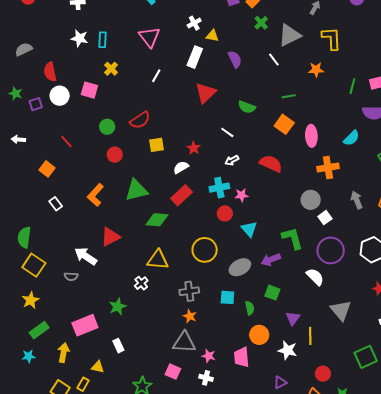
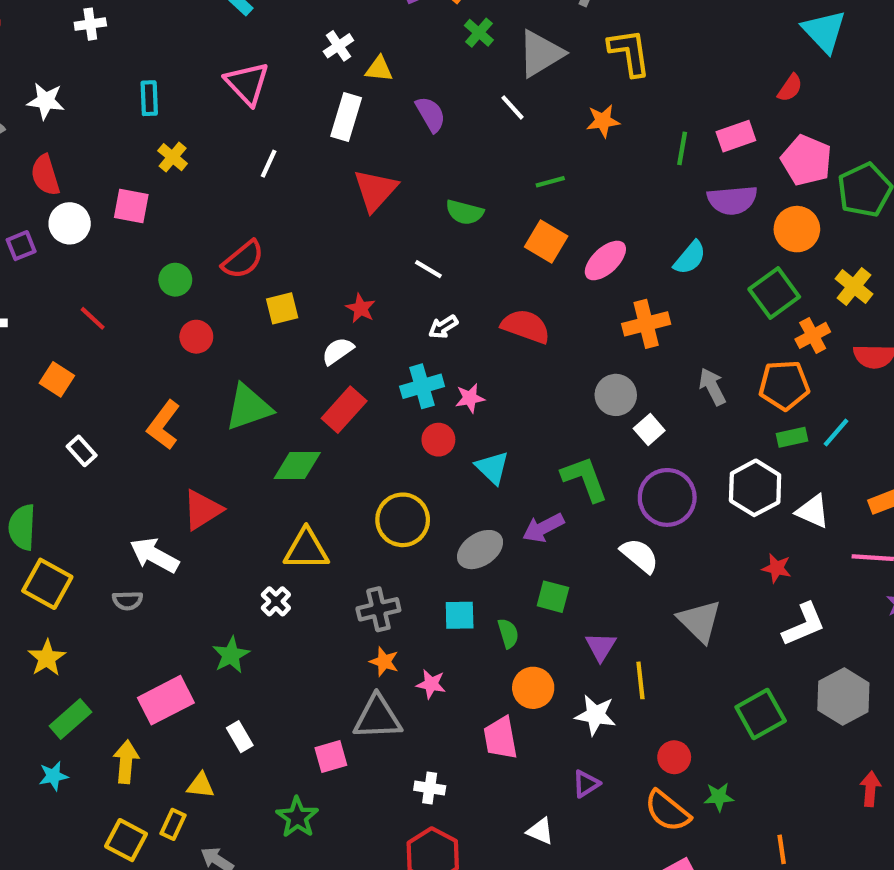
white star: (79, 38) -> (46, 101), moved
pink ellipse: (311, 136) -> (605, 260), turned 55
pink star: (209, 356) -> (431, 684), moved
pink square: (173, 372) -> (331, 756), moved, turned -35

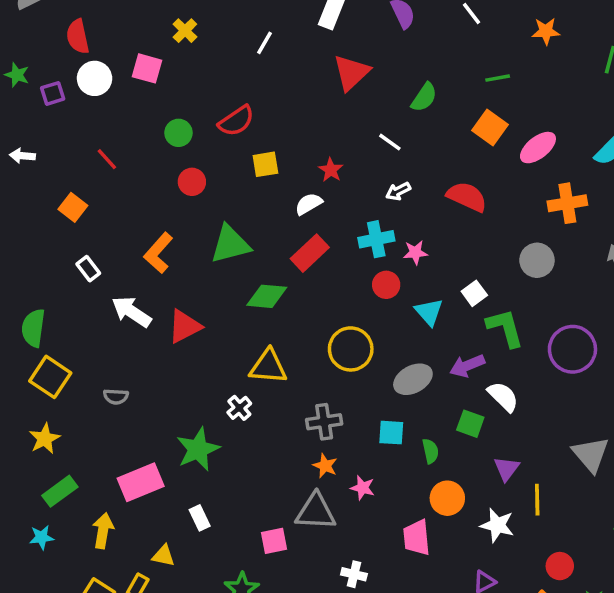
green semicircle: (465, 212) -> (424, 97), turned -76
white square: (649, 429) -> (474, 293), moved
white arrow: (154, 555) -> (131, 312), moved
white semicircle: (640, 555) -> (503, 397), moved
green star: (231, 655) -> (198, 449), size x1.4

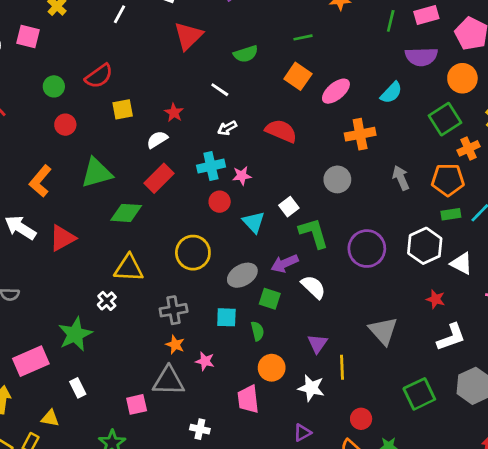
green semicircle: (424, 97) -> (246, 54), turned 40
green square: (470, 424) -> (270, 299), moved

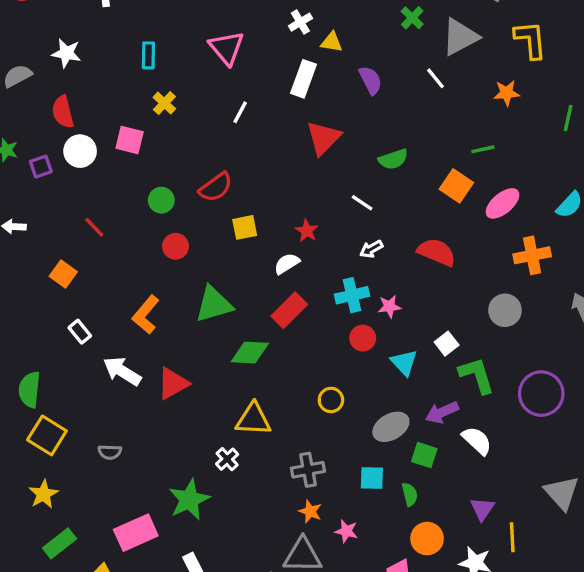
green line: (303, 37) -> (483, 149), moved
yellow circle: (193, 253) -> (331, 400), size x0.6

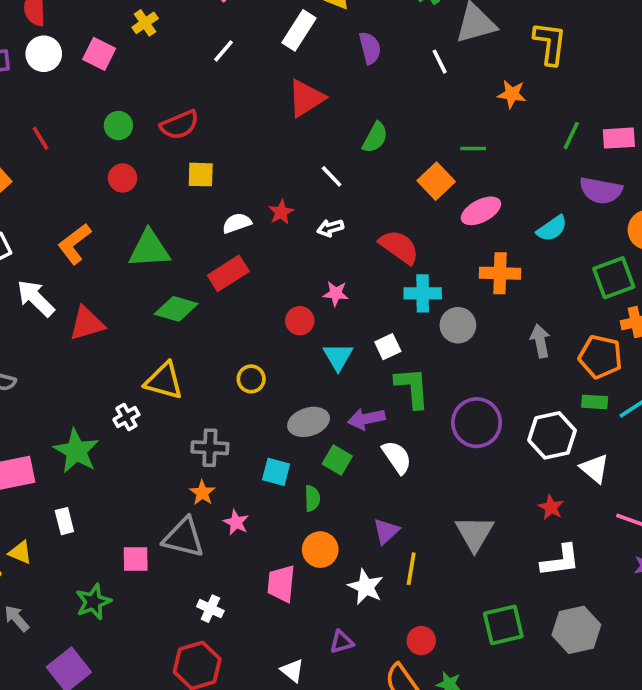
green semicircle: (393, 159) -> (375, 138), turned -56
red star: (307, 231) -> (281, 212), moved
cyan cross: (352, 295) -> (423, 293), moved
green star: (189, 500) -> (76, 451), turned -30

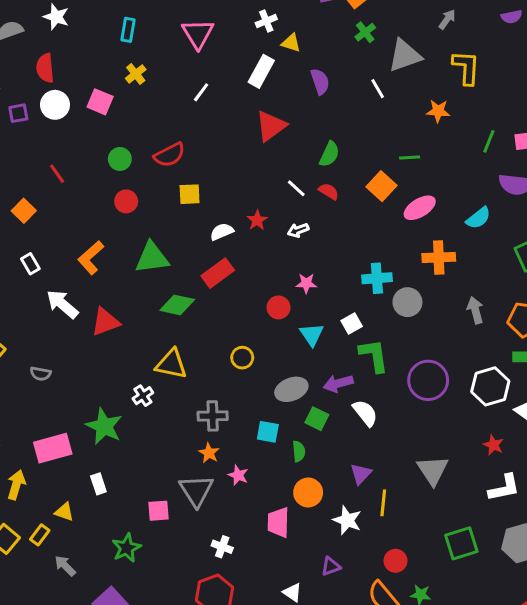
red semicircle: (399, 247) -> (329, 191), moved, size x0.6
gray triangle: (184, 538) -> (196, 490), turned 48

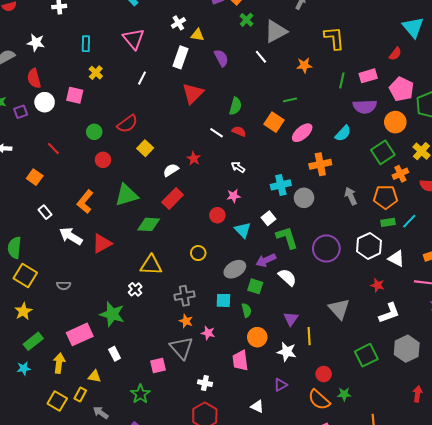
yellow L-shape: (466, 68) -> (334, 38), moved
yellow square: (190, 194) -> (145, 148), turned -35
white arrow: (298, 230) -> (238, 167), moved, turned 64

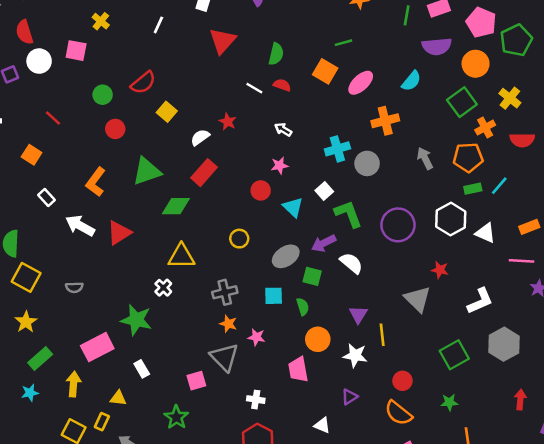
red star: (377, 285) -> (440, 270), moved
green star: (344, 394) -> (449, 402), moved

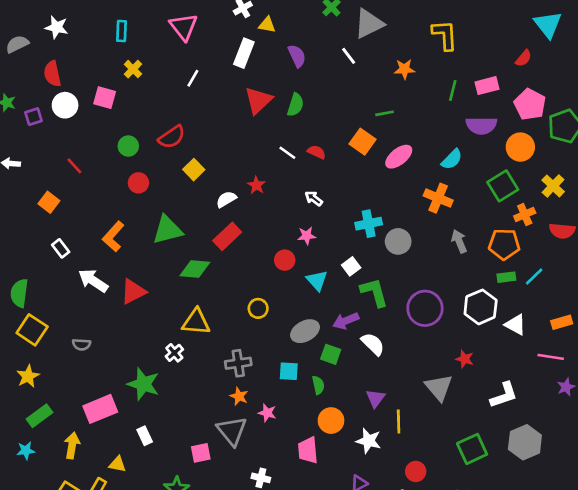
green semicircle: (276, 54) -> (295, 105), moved
orange cross: (385, 121) -> (438, 198), moved, turned 32

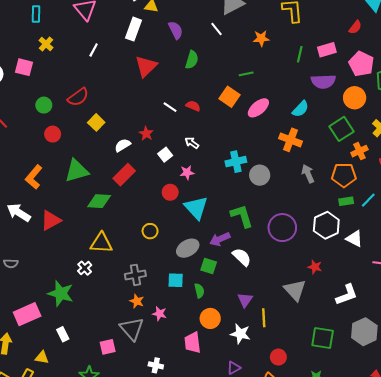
green semicircle: (295, 105) -> (192, 60), moved
white square: (351, 266) -> (165, 155), moved
cyan triangle: (317, 280) -> (196, 208), size x1.4
green square: (472, 449) -> (323, 338), turned 35

